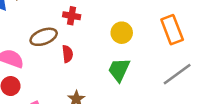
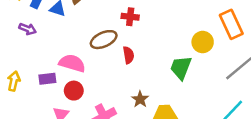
yellow circle: (122, 33) -> (203, 42), moved

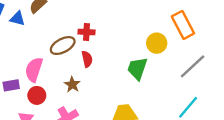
red cross: (130, 17) -> (87, 32), moved
pink semicircle: (72, 63) -> (34, 69), turned -85
brown star: (140, 99) -> (72, 85), moved

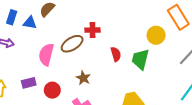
red semicircle: (87, 59) -> (116, 54), moved
pink semicircle: (34, 69) -> (46, 55), moved

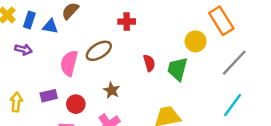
red cross: (92, 30) -> (127, 22), moved

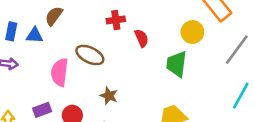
brown ellipse: (99, 51) -> (90, 55), turned 65
red semicircle: (149, 63) -> (142, 38), moved

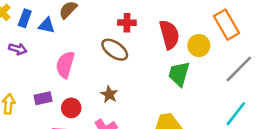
red semicircle: (142, 38) -> (169, 35), moved, size x1.6
brown ellipse: (90, 55) -> (115, 50), moved

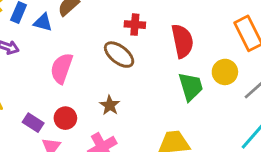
yellow circle: (199, 45) -> (225, 72), moved
green trapezoid: (179, 74) -> (191, 87), turned 144
purple rectangle: (43, 98) -> (33, 123), moved, turned 42

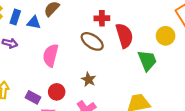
red semicircle: (182, 41) -> (124, 36), moved
yellow circle: (225, 72) -> (166, 36), moved

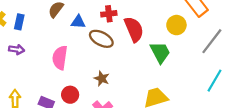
blue triangle: (34, 23) -> (78, 22), moved

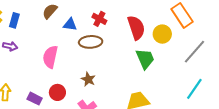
red cross: (109, 14) -> (99, 19), turned 32
red semicircle: (134, 29) -> (136, 28), moved
brown ellipse: (101, 39) -> (91, 42), turned -35

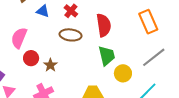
yellow circle: (162, 34) -> (123, 73), moved
brown ellipse: (91, 42) -> (71, 35), moved
red circle: (57, 92) -> (31, 58), moved

